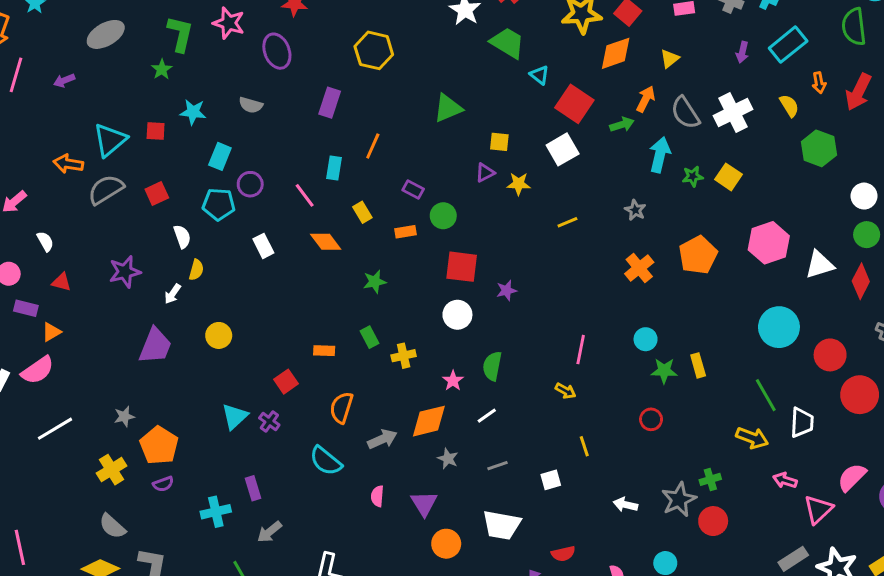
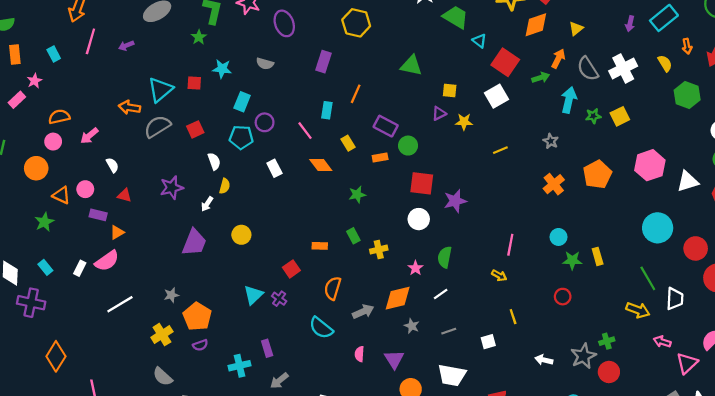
green triangle: (448, 108) -> (411, 66), turned 35
yellow square: (728, 177) -> (620, 116), turned 30
purple rectangle: (413, 189) -> (386, 126), size x1.5
purple star: (507, 290) -> (455, 201), size x1.5

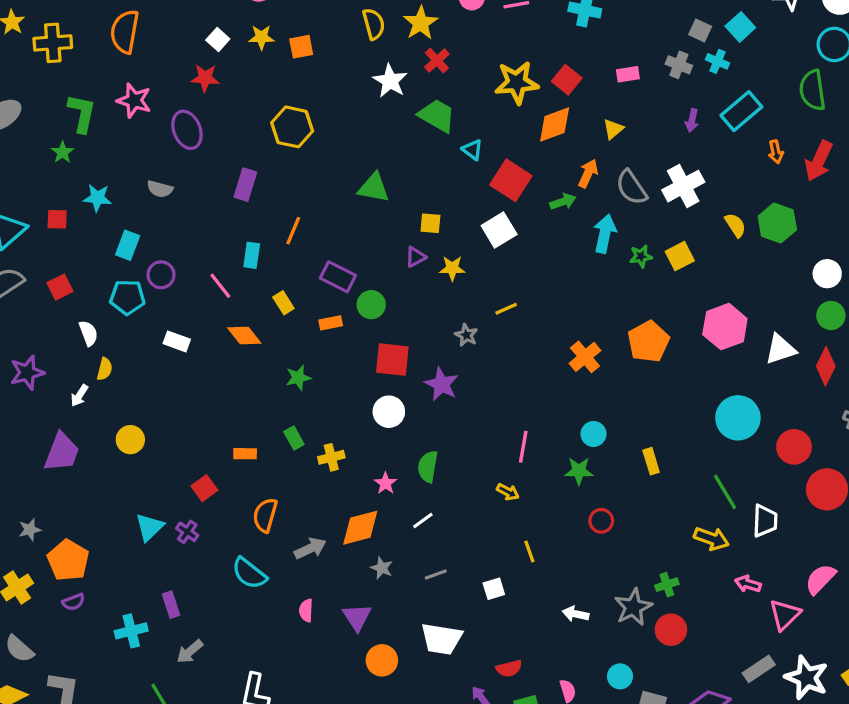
yellow semicircle: (665, 63) -> (735, 225), moved
gray star: (551, 141) -> (466, 335), moved
white rectangle: (274, 168) -> (177, 341), turned -42
purple star: (455, 201) -> (442, 384), turned -30
green star: (572, 260) -> (579, 471), moved

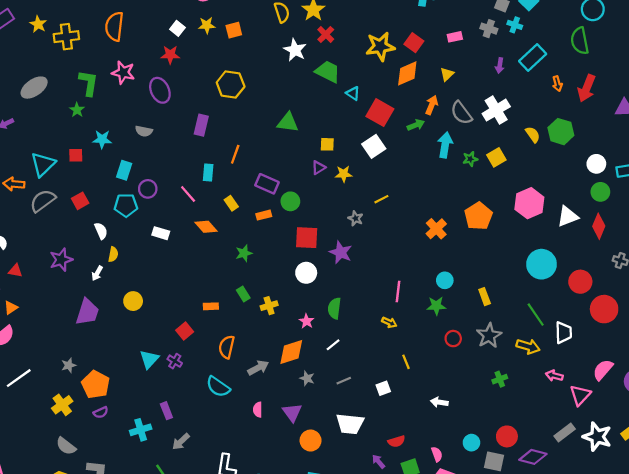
gray star: (633, 607) -> (489, 336), moved
red circle: (671, 630) -> (507, 436), moved

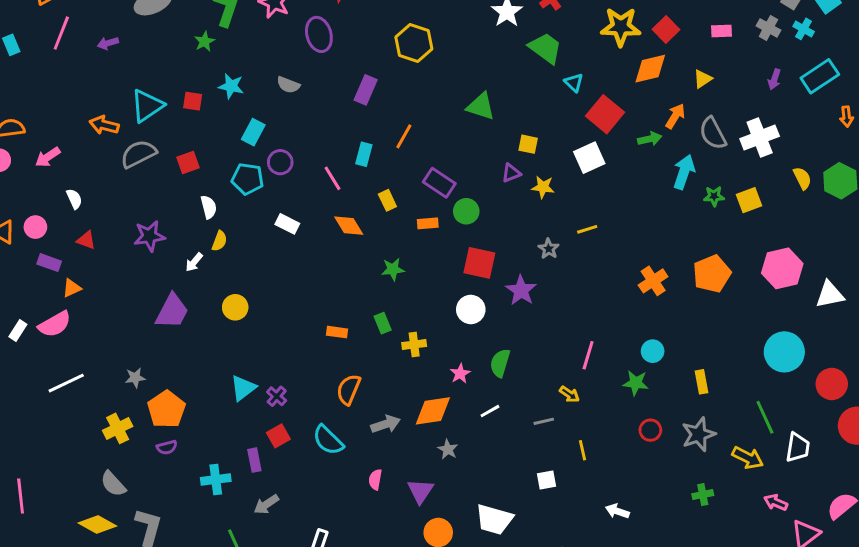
red square: (185, 331) -> (278, 436), moved
gray line: (344, 381) -> (544, 421), moved

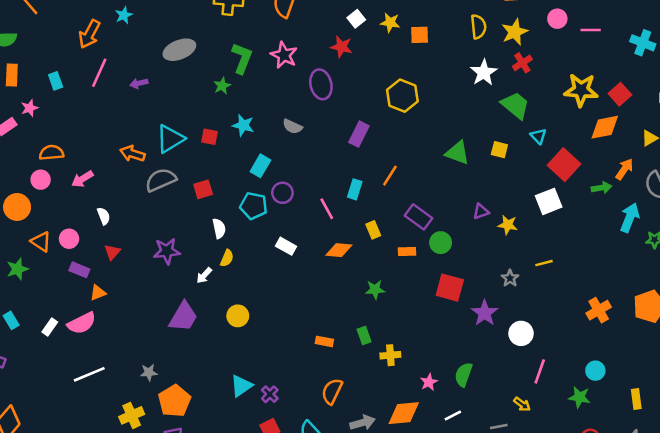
yellow square: (528, 144) -> (499, 150), moved
orange diamond: (349, 226) -> (339, 250), turned -56
red triangle: (86, 240) -> (112, 252), turned 48
white circle: (471, 309) -> (521, 333), moved

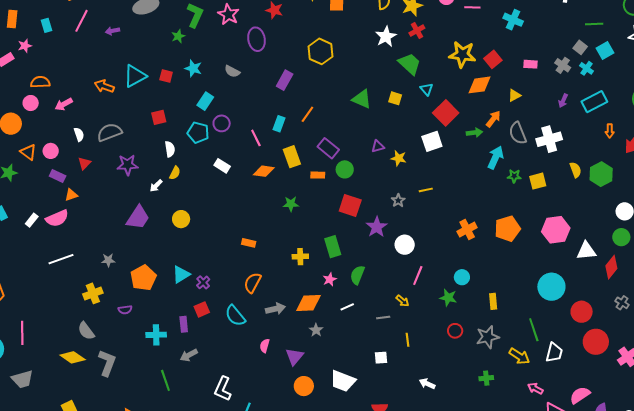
gray semicircle: (161, 180) -> (110, 132), moved
yellow rectangle: (373, 230) -> (292, 157), size x1.5
green rectangle: (364, 336) -> (333, 247), moved, size x1.5
orange pentagon: (174, 401) -> (143, 278), moved

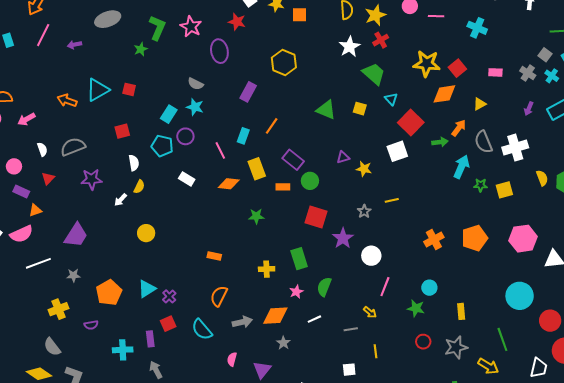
cyan star: (193, 68) -> (195, 107), moved
purple trapezoid: (138, 218) -> (76, 235), moved
white line: (61, 259) -> (38, 263), moved
white trapezoid: (554, 353) -> (539, 368), moved
gray arrow: (189, 355) -> (156, 370), turned 90

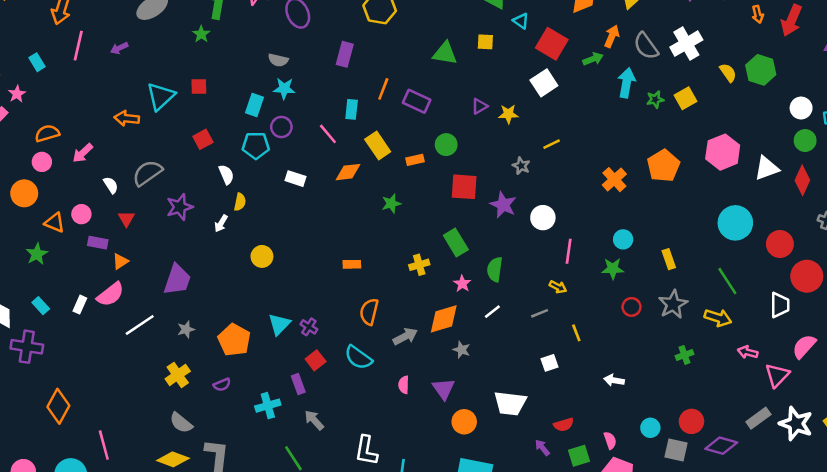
purple rectangle: (293, 160) -> (417, 101), moved

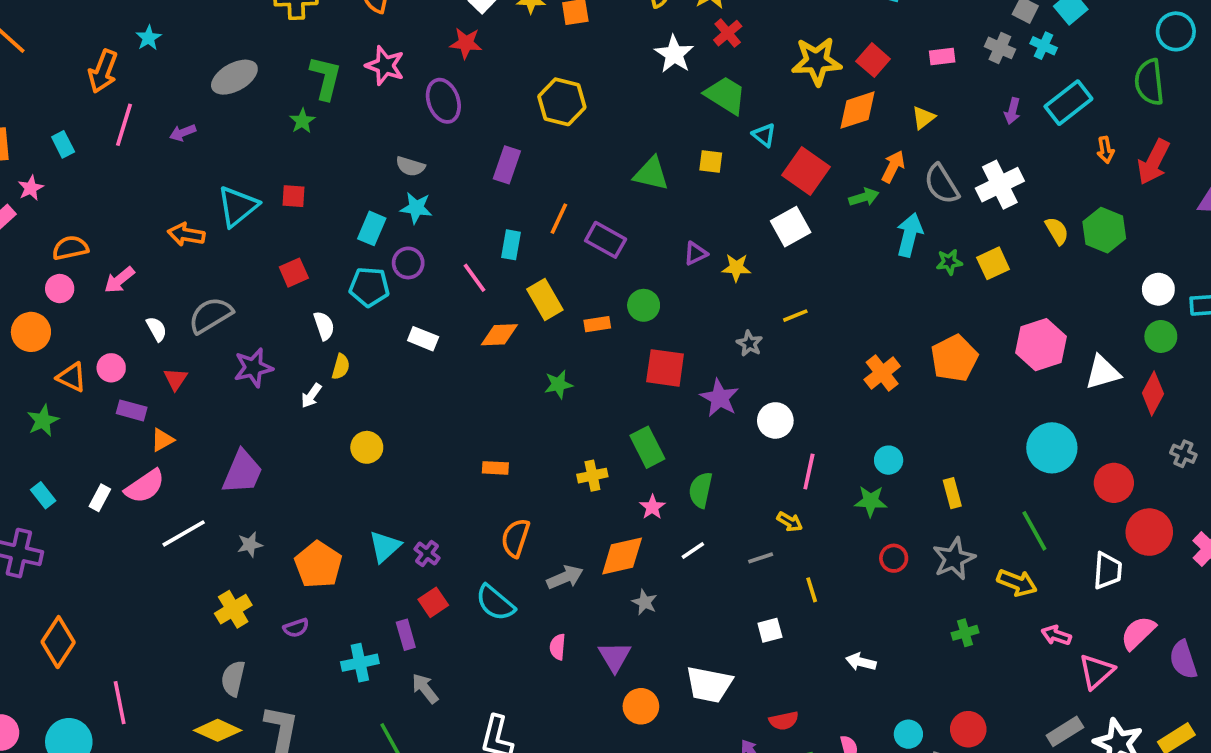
gray semicircle: (181, 423) -> (233, 678), turned 60

